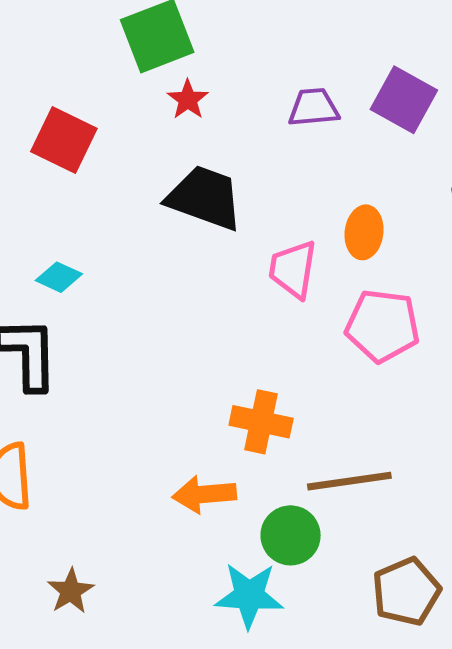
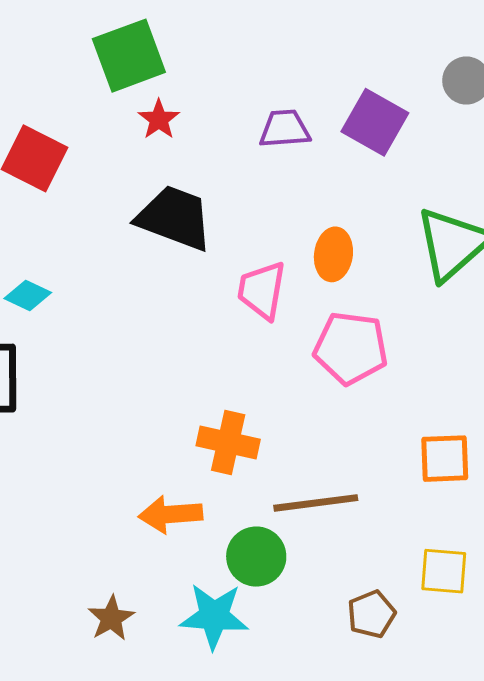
brown star: (71, 591) -> (111, 618), moved
brown pentagon: (406, 592) -> (371, 614), size x0.7

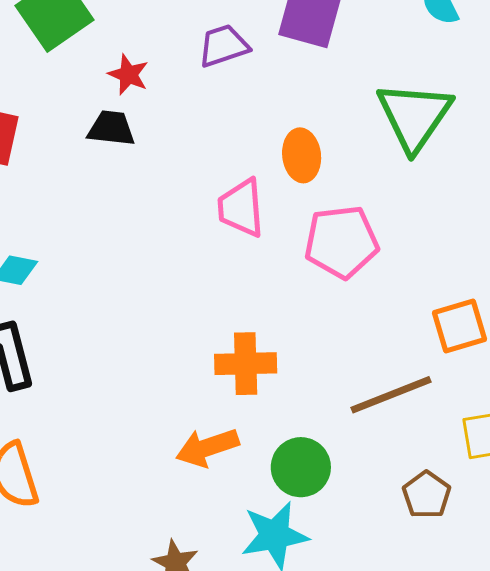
red star: (159, 119) -> (128, 75), moved
black trapezoid: (175, 218) -> (111, 128), moved, size x0.6
brown line: (316, 503) -> (391, 395), moved

